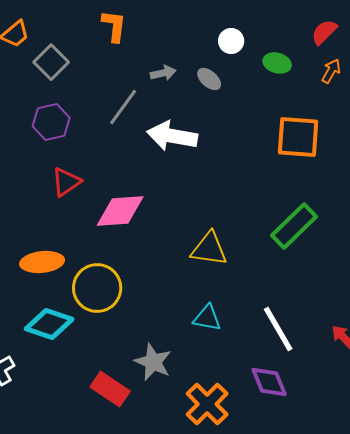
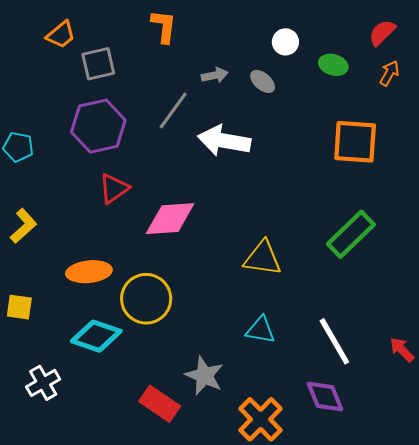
gray square: (51, 62) -> (98, 64), turned 32
purple hexagon: (51, 122) -> (98, 126), size x1.4

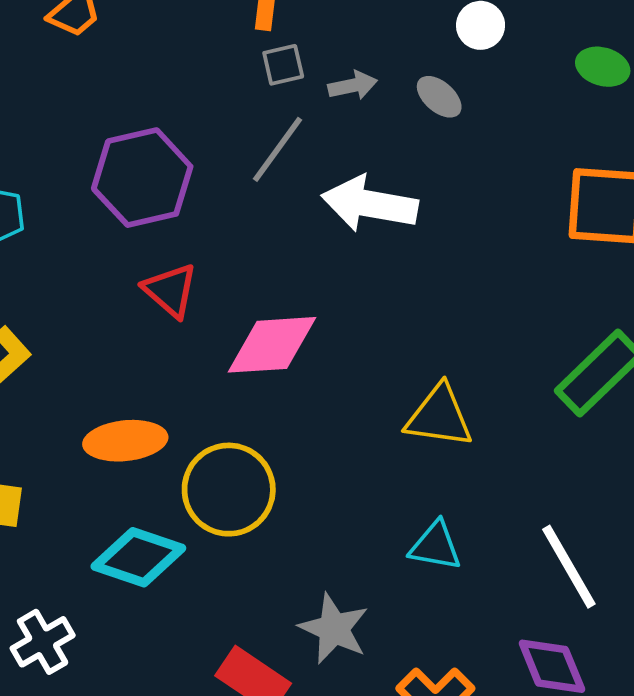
gray square: (98, 64) -> (283, 65), moved, size x0.7
green ellipse: (333, 65) -> (603, 67), moved
red triangle: (114, 189) -> (170, 290), turned -44

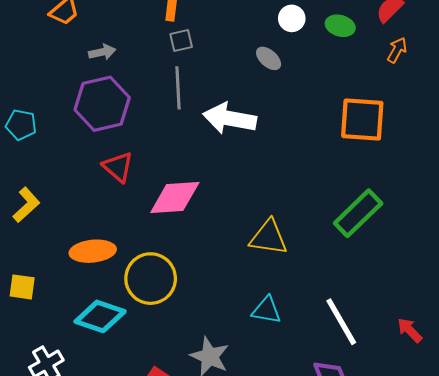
green ellipse: (603, 67) -> (340, 26), moved
gray arrow: (353, 85) -> (102, 52), moved
gray line: (278, 149) -> (178, 88), turned -39

